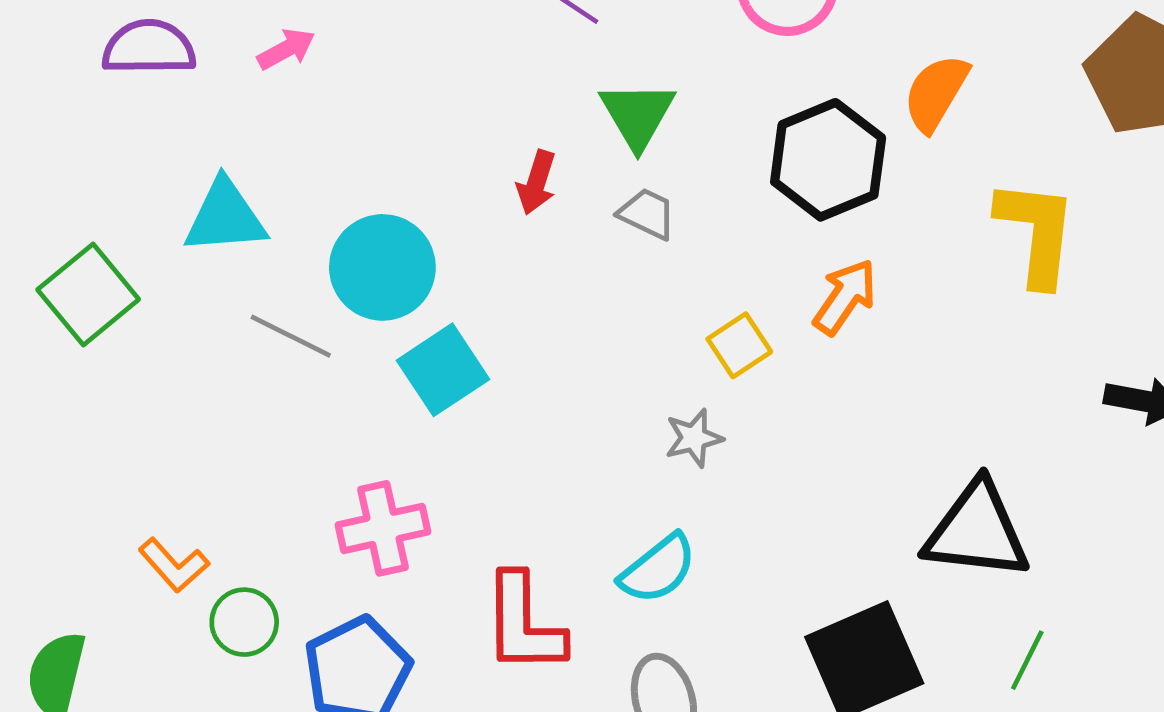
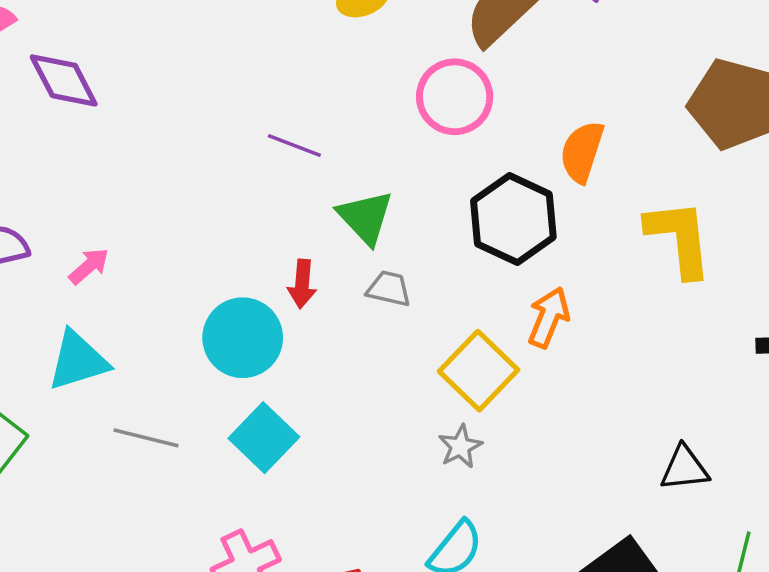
pink arrow: (286, 49) -> (89, 266), moved
cyan circle: (382, 267) -> (243, 338), moved
yellow square: (739, 345) -> (479, 371), size x1.6
black triangle: (977, 531) -> (684, 468), size x0.6

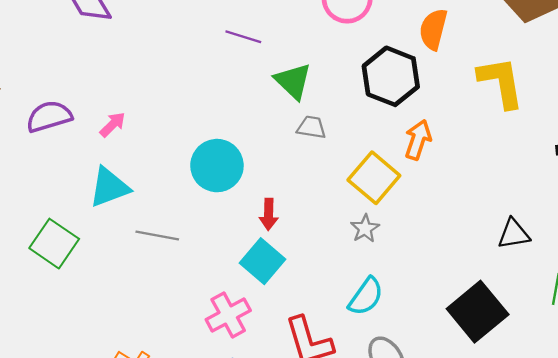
red arrow: (302, 284) -> (269, 214), moved
cyan square: (264, 438) -> (262, 261), moved

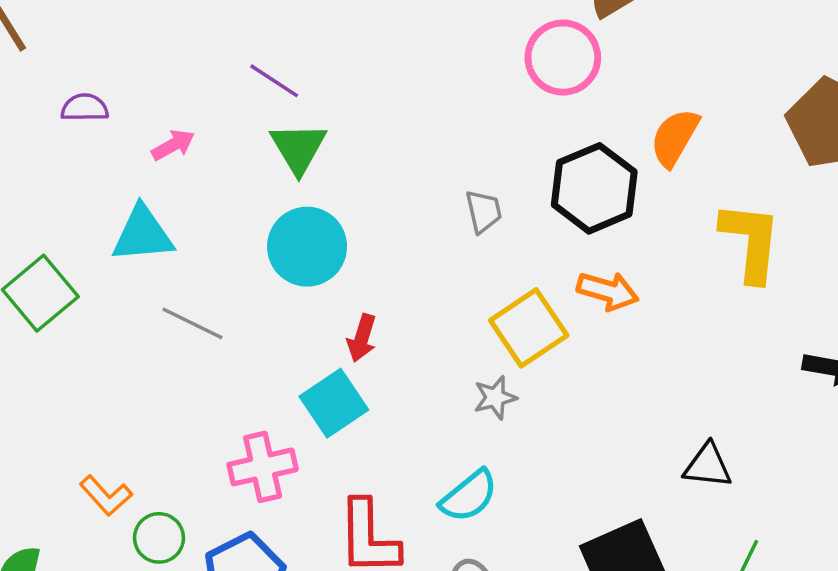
purple line: (243, 37) -> (274, 81), moved
green triangle: (293, 81) -> (298, 148), moved
purple semicircle: (49, 116) -> (85, 108), size x0.7
gray trapezoid: (311, 127) -> (484, 211), moved, turned 52
orange arrow: (418, 140) -> (608, 291), turned 72

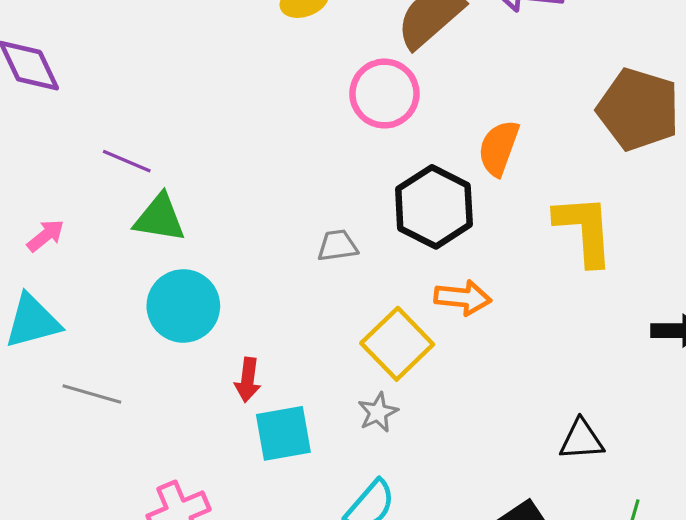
green triangle: (298, 148) -> (160, 218), turned -40
gray trapezoid: (484, 211) -> (337, 246), turned -75
cyan square: (334, 403) -> (283, 433), moved, turned 34

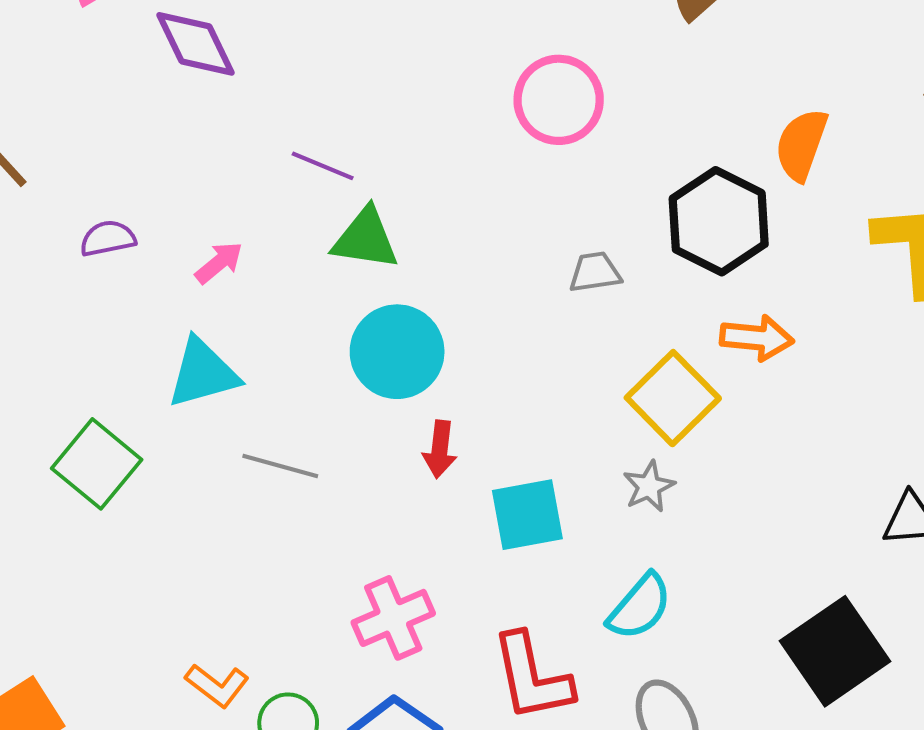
pink circle: (384, 94) -> (559, 100), moved
red arrow: (248, 380) -> (440, 449), moved

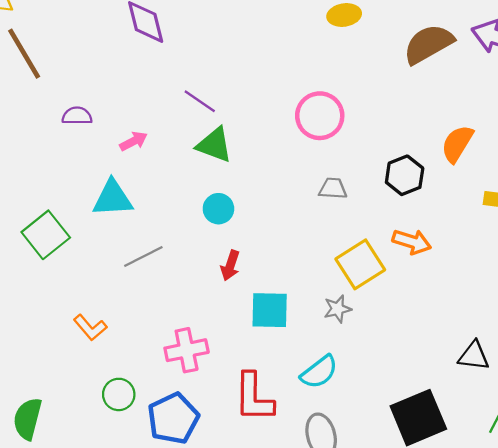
pink circle: (559, 100) -> (320, 116), moved
black hexagon: (719, 221) -> (405, 175), size x0.7
cyan circle: (397, 352) -> (218, 209), size x0.6
gray line: (280, 466) -> (143, 257), turned -54
orange L-shape: (217, 685) -> (90, 328), moved

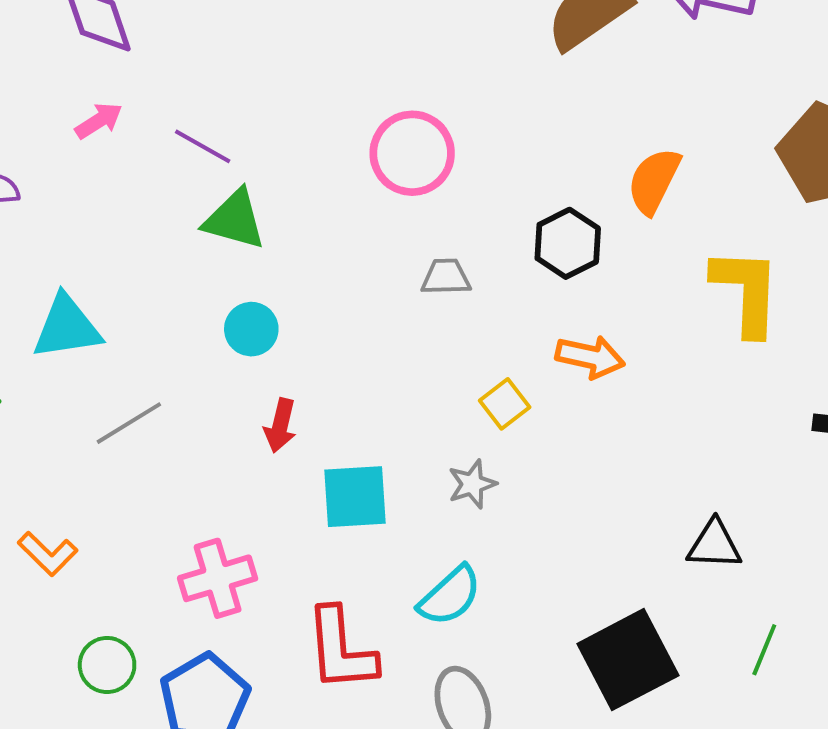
pink arrow: (134, 141) -> (99, 121), moved
yellow square: (360, 264) -> (505, 404), size x0.6

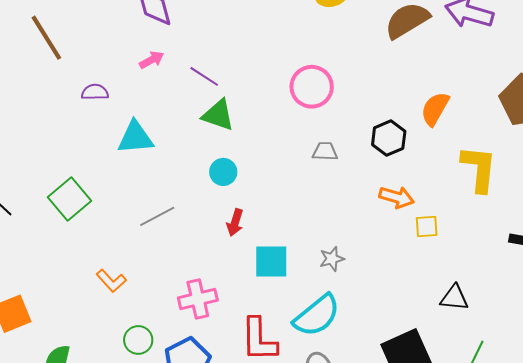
cyan triangle: (67, 327) -> (135, 138), moved
yellow square: (505, 404) -> (427, 227), moved, turned 30
cyan semicircle: (450, 596) -> (317, 316), size x1.4

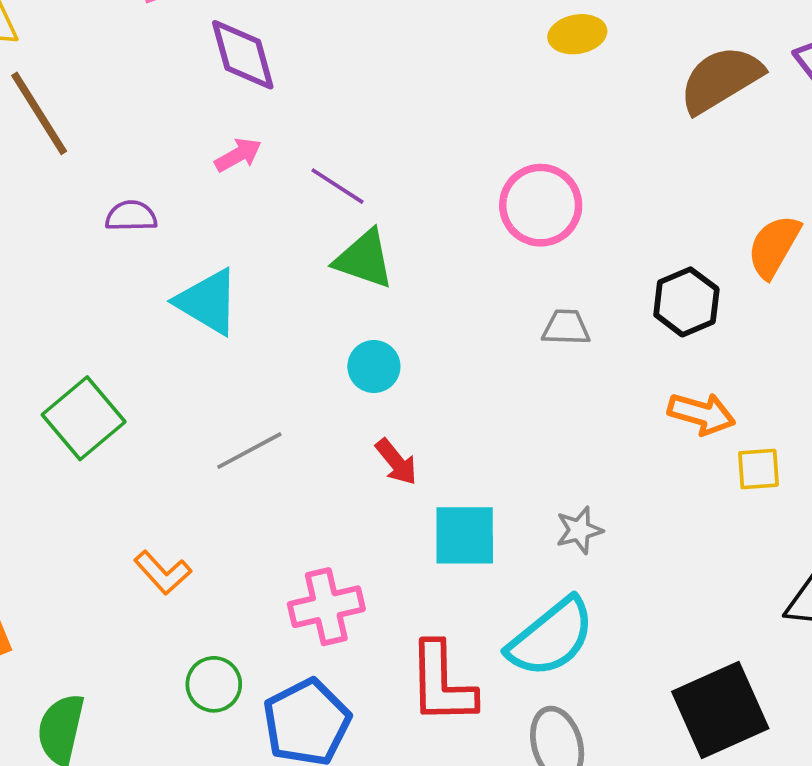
cyan triangle: (135, 138) -> (208, 302), turned 36
red arrow: (235, 222) -> (396, 462), turned -56

